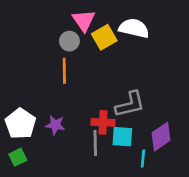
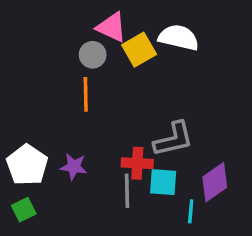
pink triangle: (84, 20) -> (112, 27), turned -30

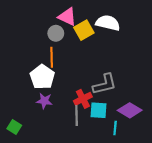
red cross: (137, 163) -> (83, 99), turned -30
white pentagon: (27, 165) -> (42, 77), moved
purple diamond: (215, 182) -> (130, 110), turned 65
green square: (24, 210) -> (14, 127), turned -32

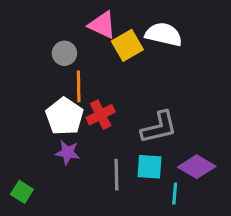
gray circle: (56, 33) -> (64, 53), moved
red cross: (83, 99) -> (101, 115), moved

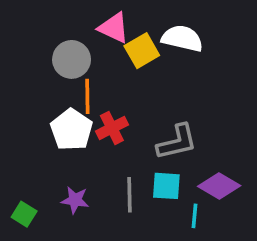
gray circle: (64, 53) -> (72, 59), size x1.4
purple star: (68, 153) -> (75, 200), moved

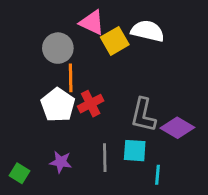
gray L-shape: (177, 142) -> (143, 115), turned 116
purple diamond: (219, 186) -> (177, 128), moved

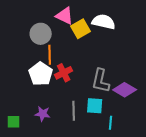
green square: (19, 173) -> (14, 122), turned -32

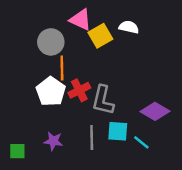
white semicircle: (104, 22) -> (129, 27), size x0.7
gray L-shape: (101, 81) -> (103, 100), moved
cyan line: (111, 123) -> (141, 142), moved, turned -56

